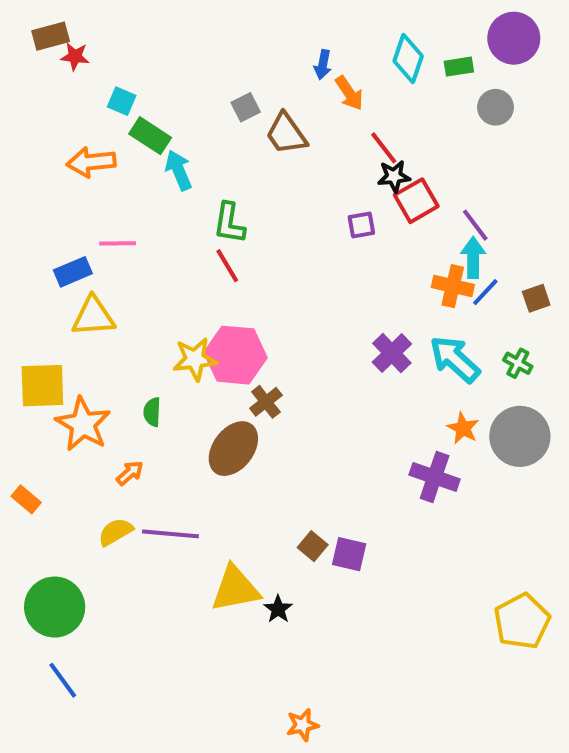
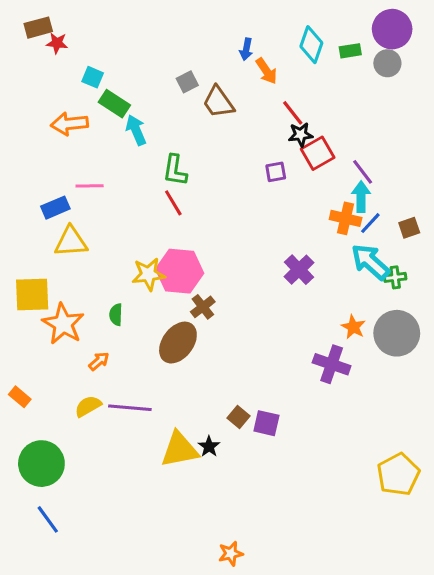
gray circle: (495, 107) -> (387, 63), moved
cyan arrow: (455, 359) -> (370, 262), moved
green cross: (518, 363) -> (395, 277), turned -35
orange rectangle: (26, 499) -> (20, 397), moved
black star: (278, 609) -> (209, 446), moved

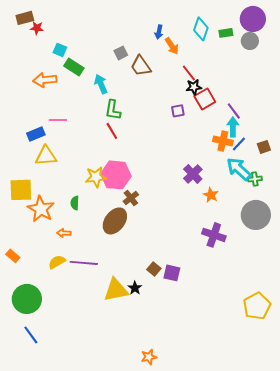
cyan arrow: (136, 130) -> (101, 84), moved
orange star: (353, 327) -> (211, 195), moved
orange arrow: (99, 361) -> (64, 233), turned -136

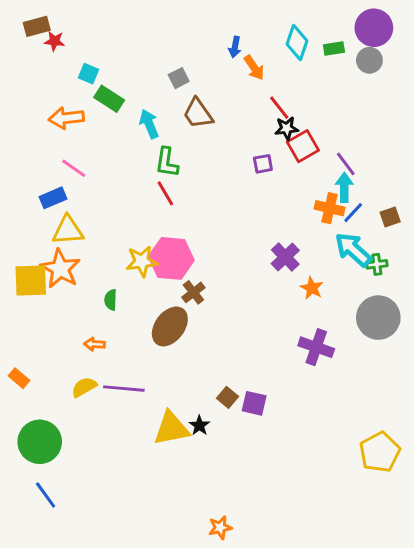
brown trapezoid: (141, 66) -> (198, 114), moved
pink line: (58, 120) -> (74, 168), moved, turned 36
orange star: (41, 209) -> (60, 269), moved

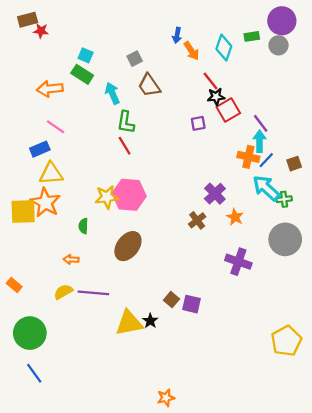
cyan diamond: (297, 43) -> (224, 48), moved
cyan square: (88, 74) -> (86, 55), moved
brown cross: (193, 292) -> (197, 220), moved

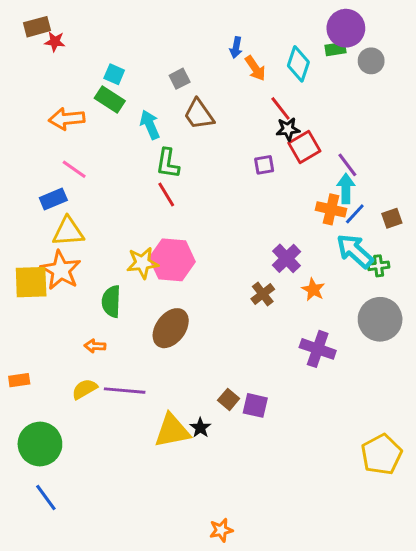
purple circle: (282, 21) -> (346, 28), moved
green semicircle: (83, 226) -> (111, 301), size x1.5
orange rectangle: (14, 285) -> (19, 380), turned -48

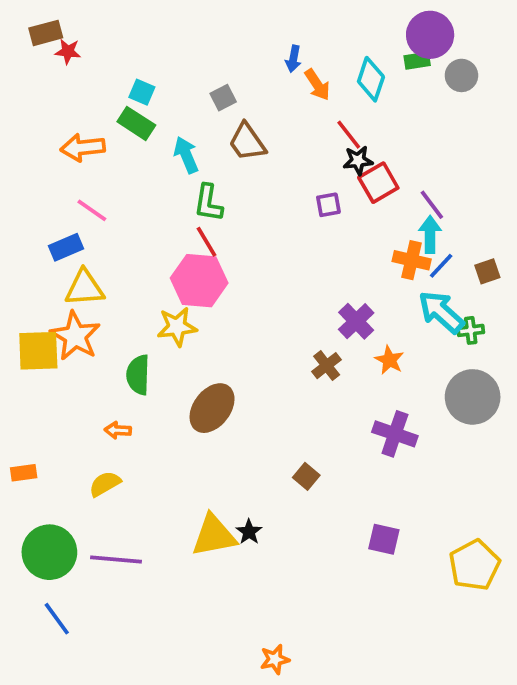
pink hexagon: (172, 260) -> (199, 281), moved
purple line: (125, 391) -> (116, 560), moved
brown square: (229, 399) -> (306, 476), moved
purple square: (255, 405) -> (384, 539), moved

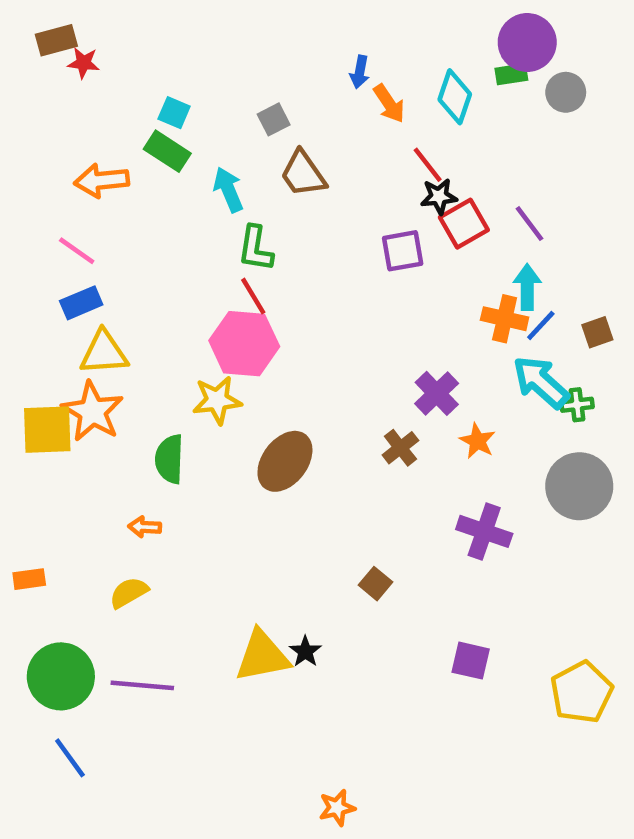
purple square: (328, 205) -> (403, 251), size x1.4
purple line: (432, 205) -> (529, 224), moved
pink line: (92, 210) -> (77, 251), moved
brown ellipse: (212, 408) -> (285, 461), moved

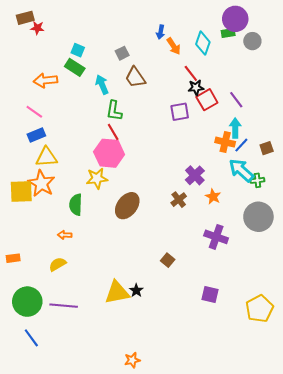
orange star: (337, 808) -> (132, 360), moved

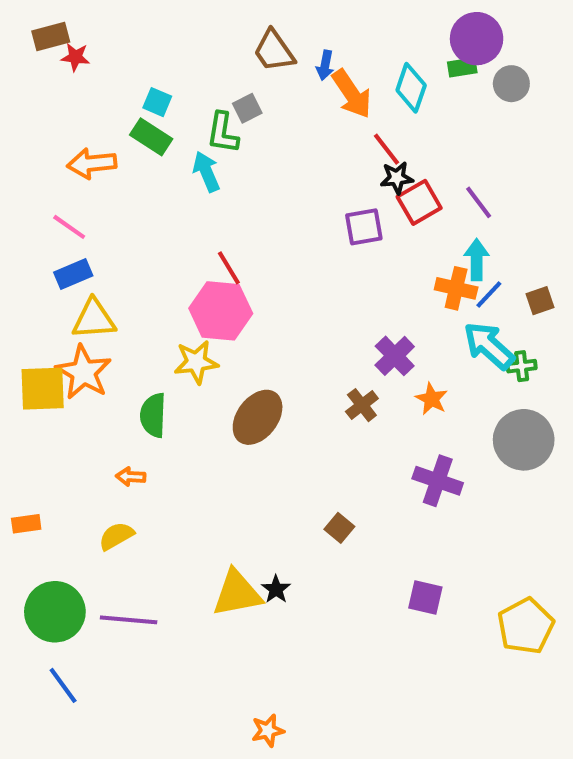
orange arrow: (174, 46) -> (352, 94), size x1.4
brown trapezoid: (135, 77) -> (274, 51), moved
green L-shape: (114, 111) -> (223, 133), moved

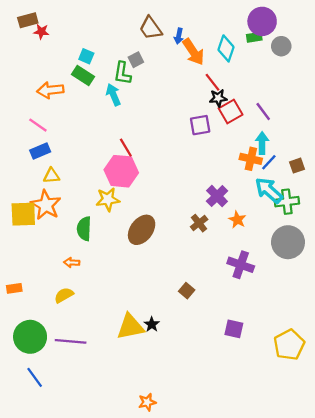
yellow triangle: (94, 319) -> (51, 176), size x0.7
green cross: (522, 366) -> (287, 202), size x1.5

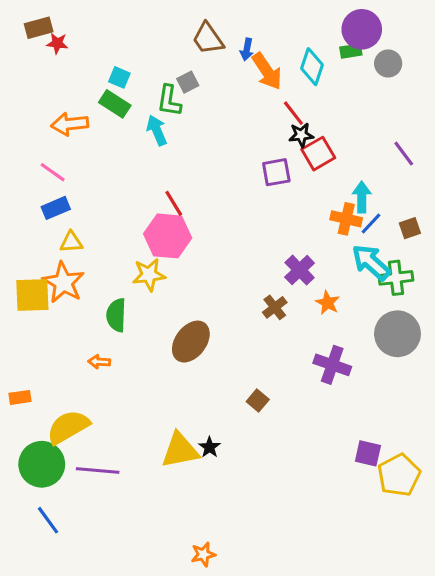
purple line: (263, 112) -> (404, 154), moved
brown ellipse: (142, 230) -> (191, 342), moved
yellow semicircle: (64, 295) -> (68, 427), moved, size x1.6
purple square: (234, 329) -> (368, 453), moved

